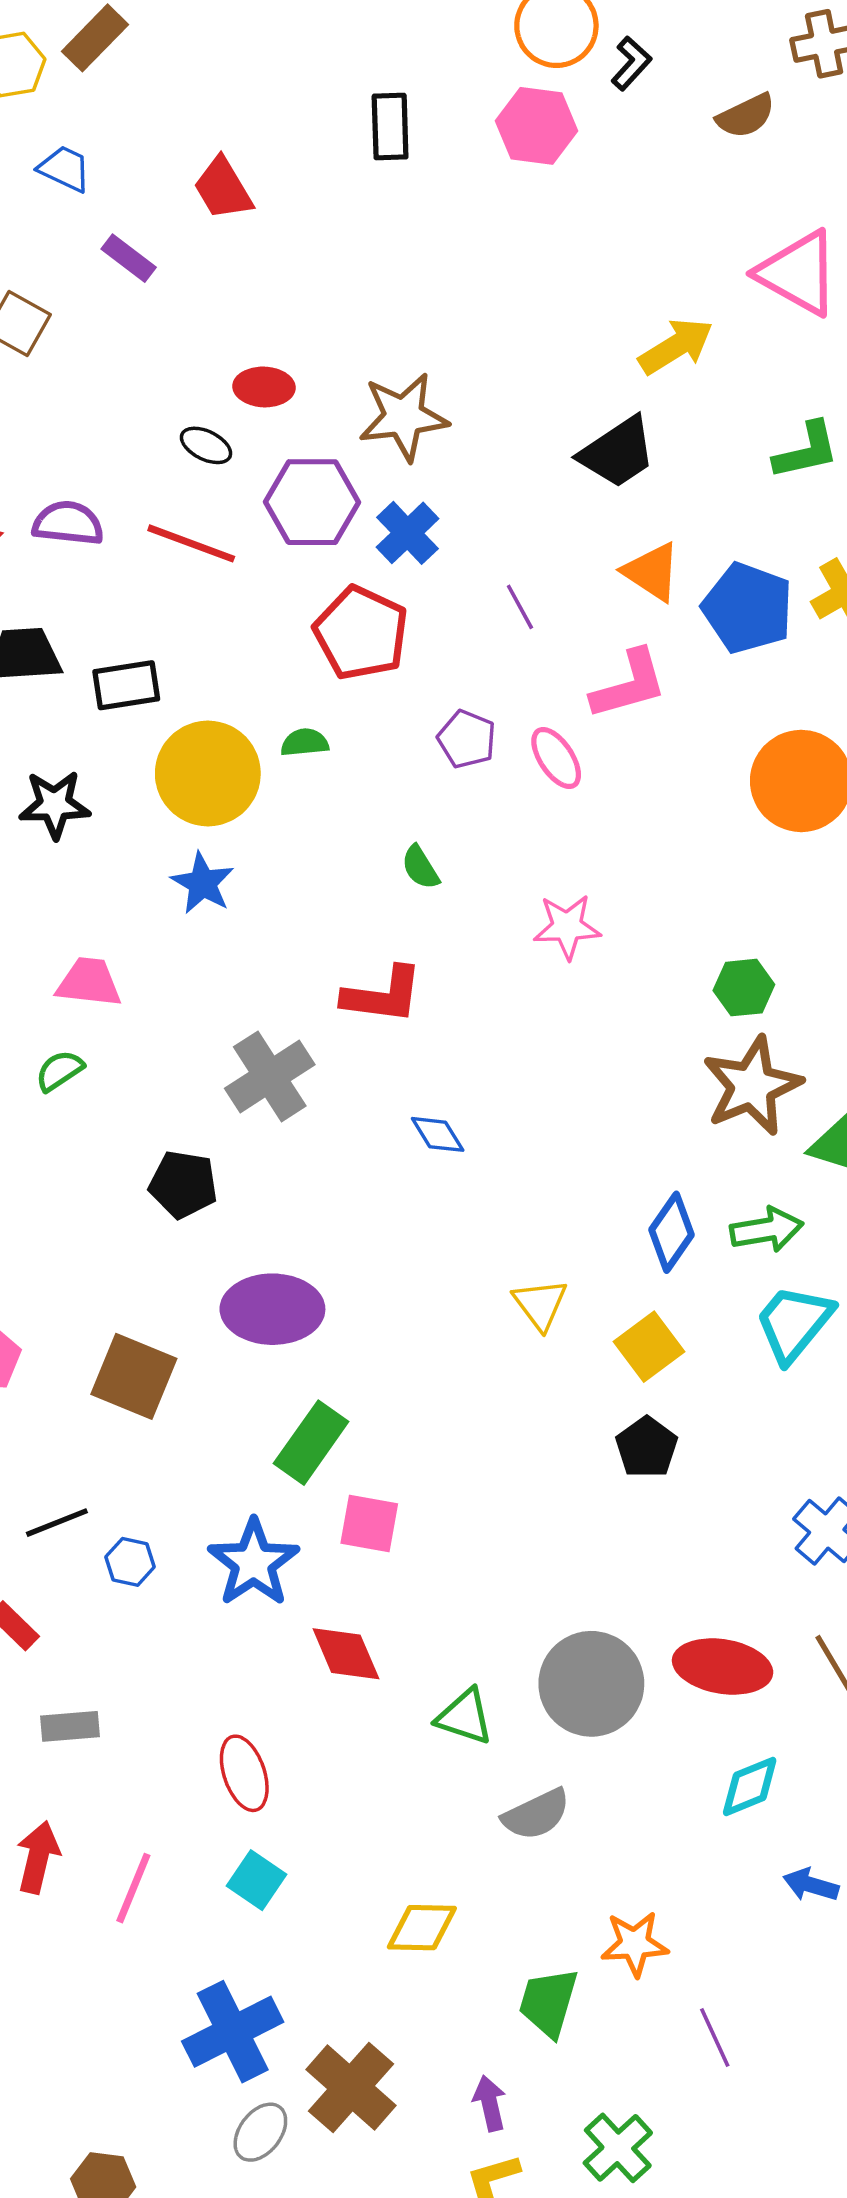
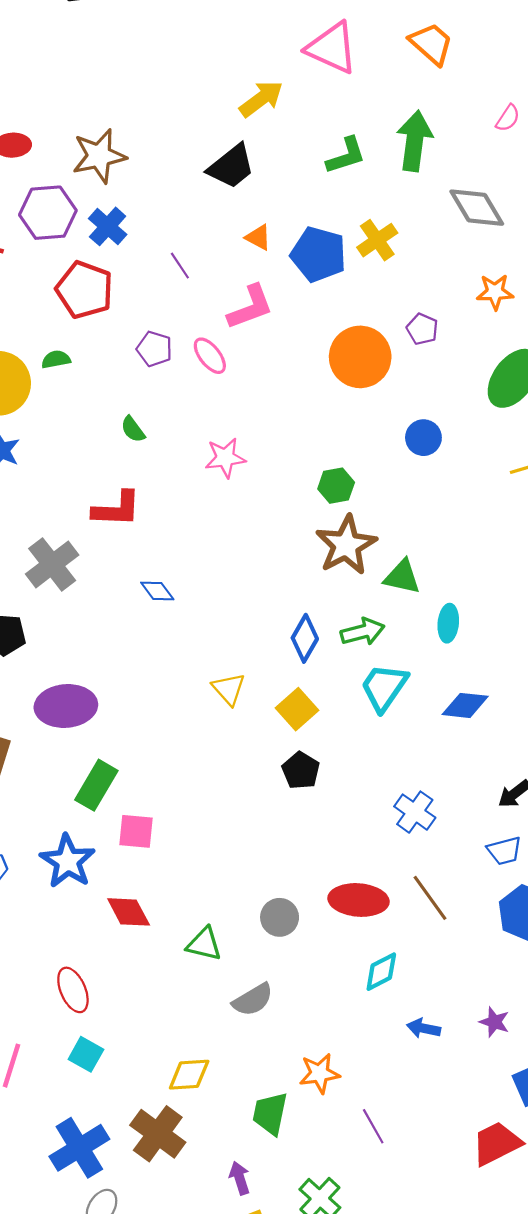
orange triangle: (652, 572) -> (258, 237), size x0.7
gray circle: (591, 1684) -> (280, 917), size x0.6
brown cross: (351, 2088) -> (158, 1134), moved

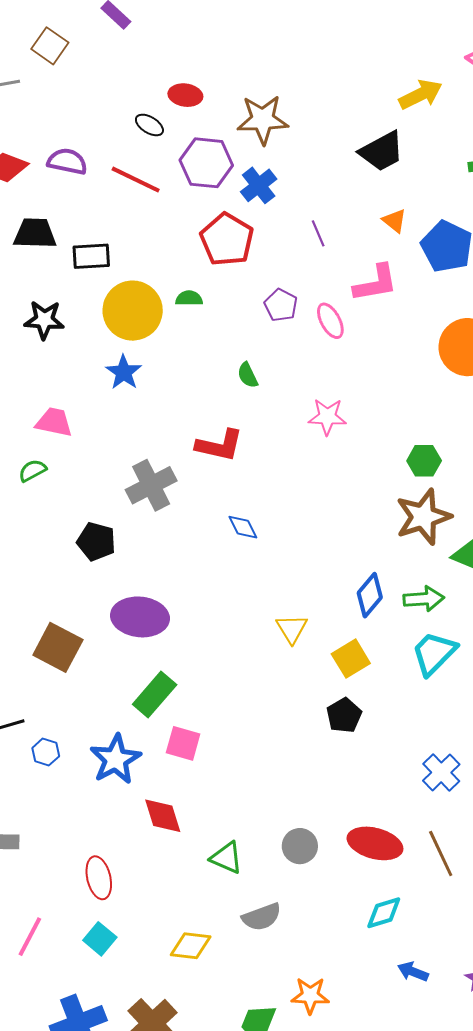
yellow diamond: (189, 1075) -> (191, 946), moved

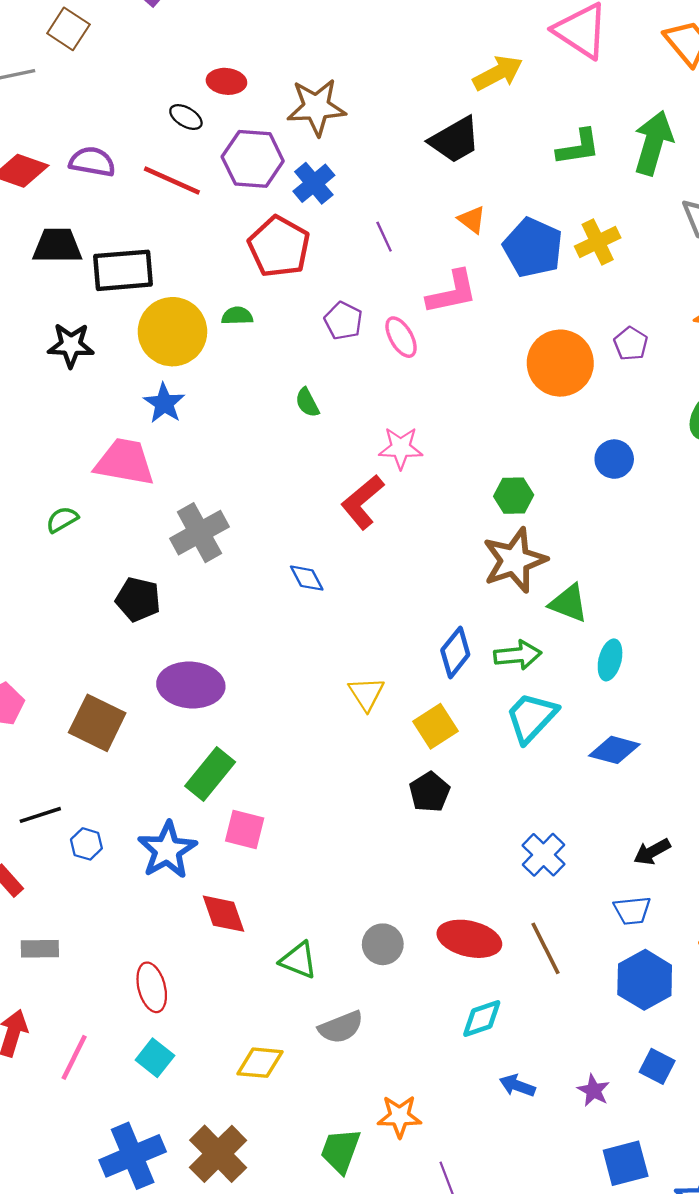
black rectangle: (91, 256) -> (123, 270), size x1.4
pink trapezoid: (54, 422) -> (125, 462), moved, size x1.4
red L-shape: (219, 445) -> (362, 502), moved, turned 129

